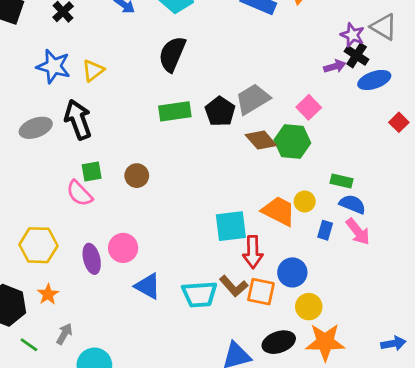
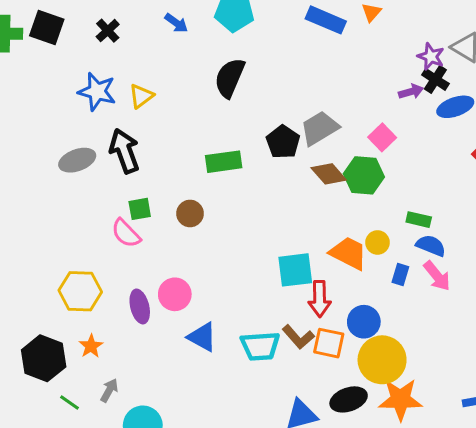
green rectangle: (175, 111) -> (224, 162), moved
yellow circle: (309, 307) -> (382, 360), size x1.6

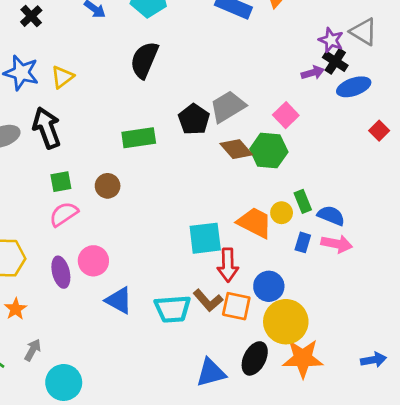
green rectangle: (419, 220) -> (303, 201), moved, turned 55
pink semicircle: (126, 233) -> (64, 214), moved, turned 100
pink arrow: (437, 276) -> (337, 244), turned -40
black ellipse: (349, 399) -> (255, 358), turned -44

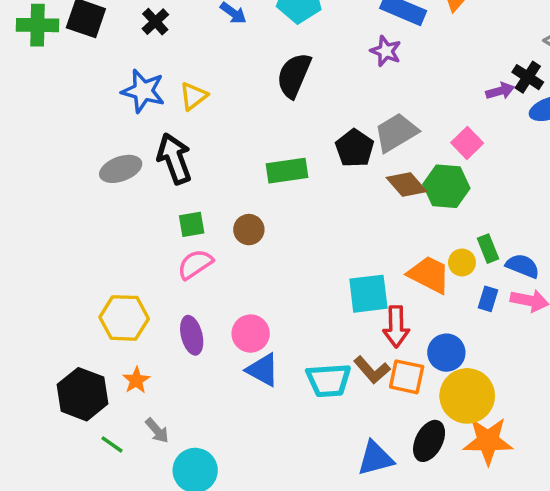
purple star: (331, 40) -> (386, 51), moved
pink circle: (93, 261) -> (251, 334), moved
gray arrow: (33, 350) -> (157, 431), turned 110

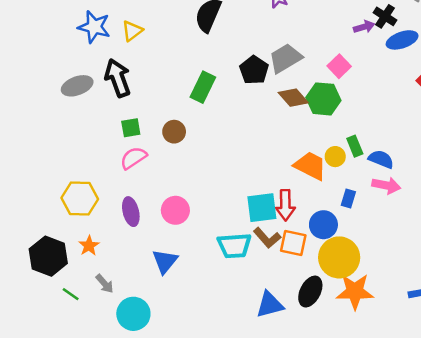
green rectangle: (287, 171) -> (203, 87), turned -56
cyan square: (368, 294) -> (262, 208), moved
blue rectangle: (488, 299) -> (348, 198), moved
blue triangle: (263, 370) -> (165, 261), moved, turned 40

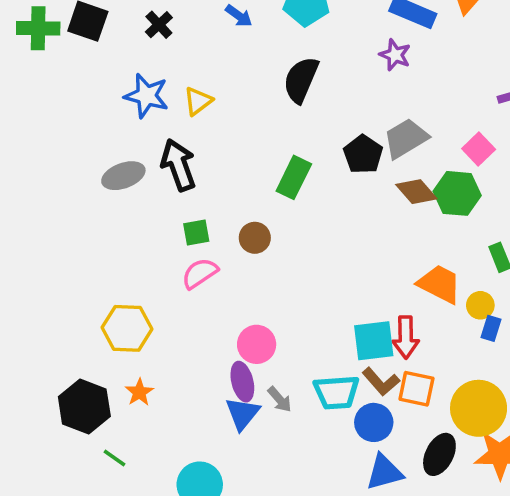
yellow circle: (335, 157) -> (480, 305), moved
purple ellipse: (131, 212) -> (242, 382), moved
blue circle: (323, 225) -> (374, 422), moved
gray arrow: (105, 284) -> (280, 399), moved

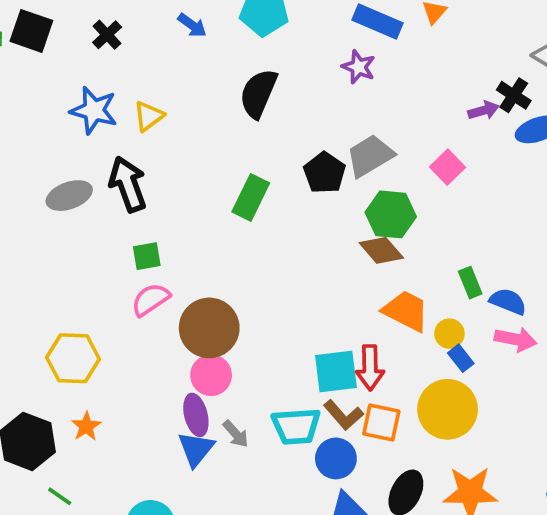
brown diamond: (416, 192) -> (381, 250), moved
green hexagon: (457, 193) -> (391, 214), moved
brown circle: (255, 238) -> (209, 328), moved, size x1.8
blue rectangle: (491, 328) -> (461, 358), turned -55
yellow circle: (479, 408) -> (448, 409), moved

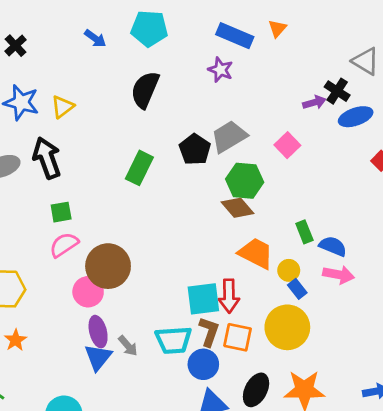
black cross: (107, 35) -> (16, 46), moved
pink circle: (211, 375) -> (88, 292), moved
brown L-shape: (343, 415) -> (209, 332), turned -120

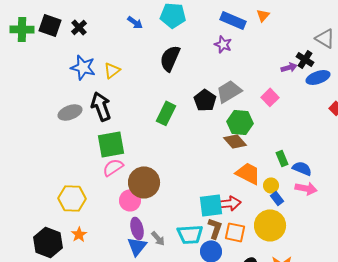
green square: (61, 212) -> (111, 144), size x1.8
red arrow: (229, 296) -> (229, 203), turned -95

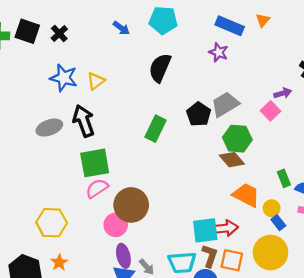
purple arrow: (289, 67) -> (283, 93), moved

